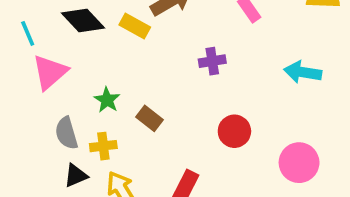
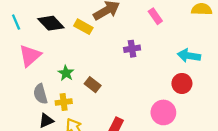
cyan line: (28, 33) -> (16, 22), moved
red circle: (234, 131) -> (182, 83), moved
pink circle: (299, 163) -> (163, 112), moved

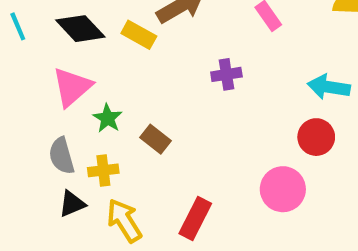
pink triangle: (30, 56) -> (72, 87), moved

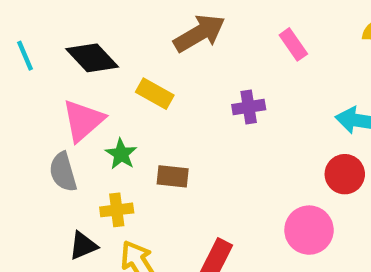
yellow rectangle: (139, 35) -> (155, 94), moved
brown rectangle: (156, 139) -> (173, 176), turned -32
gray semicircle: (62, 156) -> (63, 172), moved

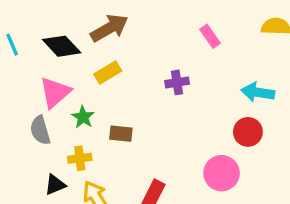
brown arrow: (199, 33) -> (109, 28), moved
yellow rectangle: (155, 94) -> (108, 73), turned -60

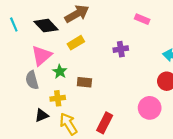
pink rectangle: (210, 36) -> (142, 19), turned -32

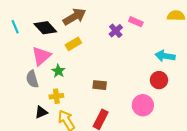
purple cross: (121, 49) -> (116, 31), moved, turned -32
brown rectangle: (84, 82) -> (100, 85), moved

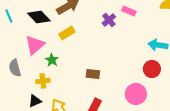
gray semicircle: (32, 79) -> (15, 68), moved
yellow cross: (56, 96) -> (43, 81), moved

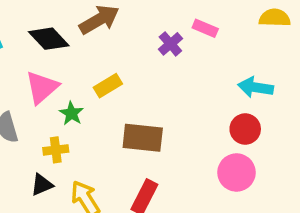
yellow rectangle: (67, 33) -> (108, 86), moved
brown rectangle: (93, 74) -> (143, 138), size x1.6
pink circle: (136, 94) -> (236, 172), moved

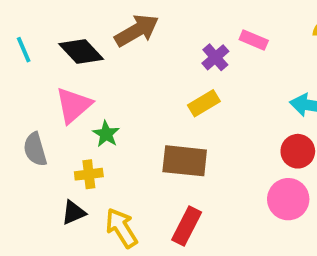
yellow rectangle: (108, 86) -> (204, 103), moved

